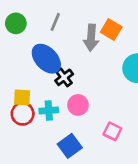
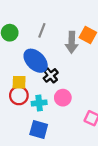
yellow square: (22, 97) -> (19, 82), moved
red circle: (23, 114) -> (19, 95), moved
blue square: (70, 146) -> (39, 129), moved, turned -36

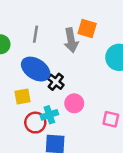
red circle: (19, 95) -> (35, 123), moved

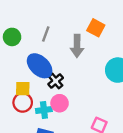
orange square: (87, 28) -> (96, 28), moved
pink circle: (74, 103) -> (60, 103), moved
red circle: (35, 123) -> (23, 102), moved

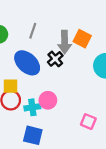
orange square: (96, 28) -> (82, 39), moved
black cross: (56, 81) -> (55, 59), moved

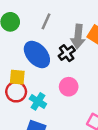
pink circle: (48, 100) -> (69, 87), moved
cyan cross: (32, 107) -> (38, 101), turned 35

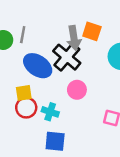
gray line: (46, 21) -> (23, 35), moved
black cross: (67, 53) -> (67, 57), size x1.6

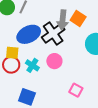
blue ellipse: (38, 66) -> (29, 34), turned -75
cyan cross: (50, 112) -> (32, 65), moved

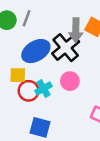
red circle: (11, 65) -> (29, 91), moved
cyan cross: (32, 65) -> (43, 88), turned 32

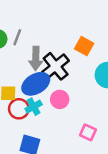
gray arrow: (76, 30) -> (36, 58), moved
blue ellipse: (36, 51) -> (36, 84), moved

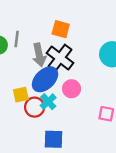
orange square: (84, 46) -> (61, 29), moved

